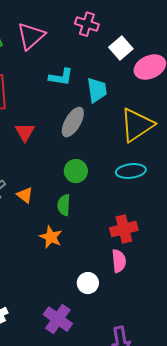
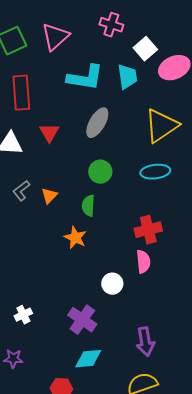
cyan L-shape: (61, 77) -> (85, 78), size x1.5
cyan trapezoid: (97, 90) -> (127, 77), moved
orange triangle: (25, 195) -> (49, 196), turned 36

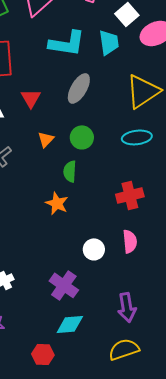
orange triangle: (49, 196) -> (46, 139), moved
pink semicircle: (143, 262) -> (130, 241), moved

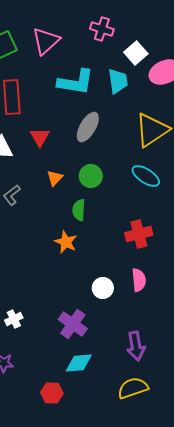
cyan ellipse: (137, 137) -> (146, 176), turned 40

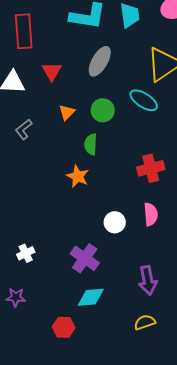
cyan ellipse: (146, 176) -> (144, 100), moved
yellow semicircle: (133, 388) -> (145, 322), size x0.7

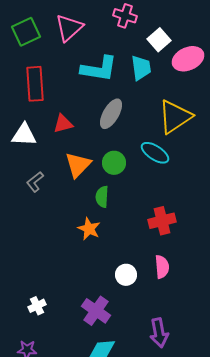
red triangle: (52, 71) -> (63, 124), turned 45
orange triangle: (67, 112) -> (78, 165), size x1.6

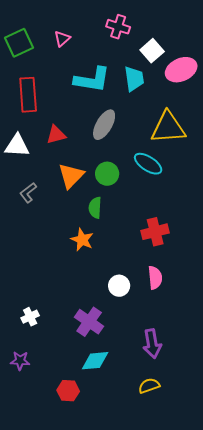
pink triangle: (69, 28) -> (62, 39), size x0.6
yellow triangle: (175, 117) -> (168, 128), turned 30

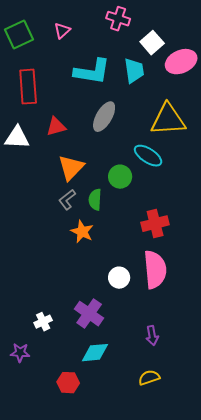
green circle: (107, 174) -> (120, 177), moved
gray L-shape: (28, 193) -> (67, 200), moved
pink semicircle: (155, 278) -> (155, 270), size x1.6
white cross: (30, 317) -> (43, 322), moved
purple arrow: (152, 344) -> (152, 336), size x0.7

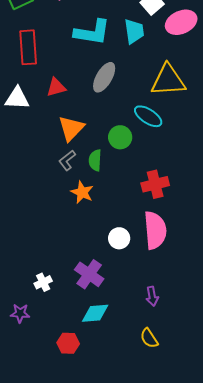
yellow semicircle: (149, 378) -> (149, 338), turned -105

